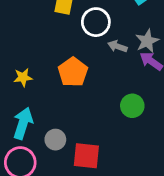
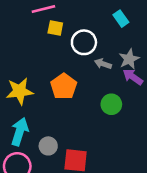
yellow star: (23, 77) -> (20, 91), size x1.6
green circle: (132, 106) -> (111, 104), moved

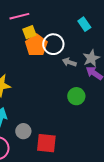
yellow square: (55, 28) -> (29, 32), turned -32
orange pentagon: (64, 86) -> (36, 45), moved

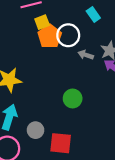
cyan rectangle: (84, 24) -> (93, 15), moved
green circle: (76, 96) -> (73, 98), moved

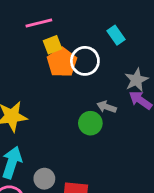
gray arrow: (86, 55) -> (107, 107), moved
green circle: (73, 98) -> (90, 123), moved

